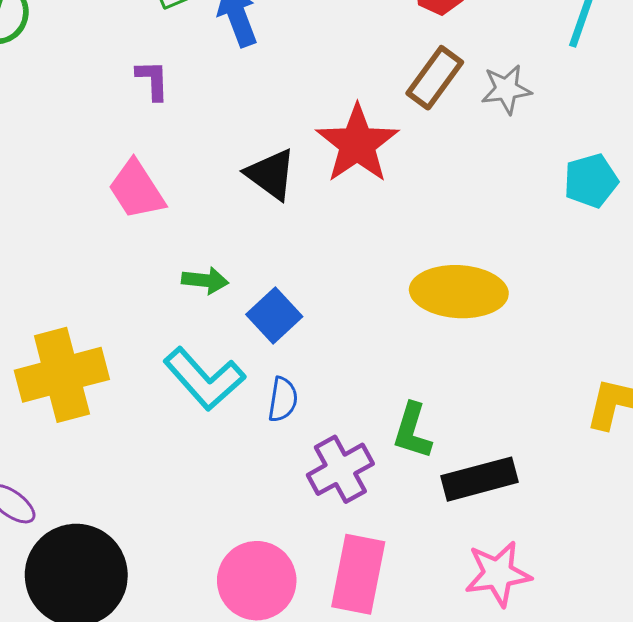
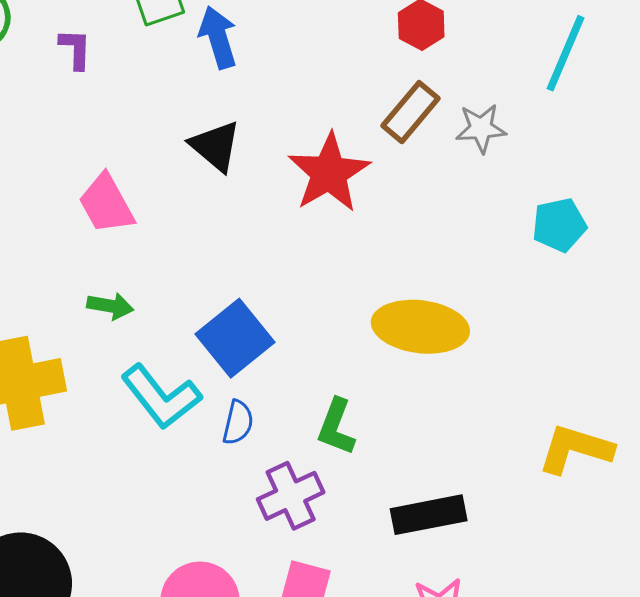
purple L-shape: (153, 80) -> (75, 49), moved
black triangle: (271, 174) -> (215, 146), moved
green arrow: (205, 280) -> (110, 306), moved
blue square: (274, 315) -> (235, 338), size x1.4
green L-shape: (412, 431) -> (336, 427), moved

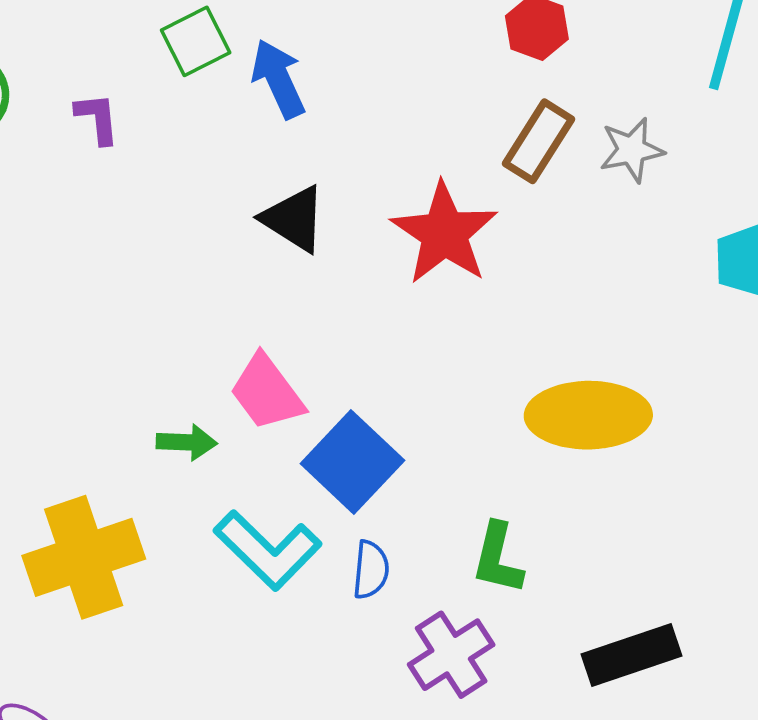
pink trapezoid: (106, 204) -> (267, 392), moved

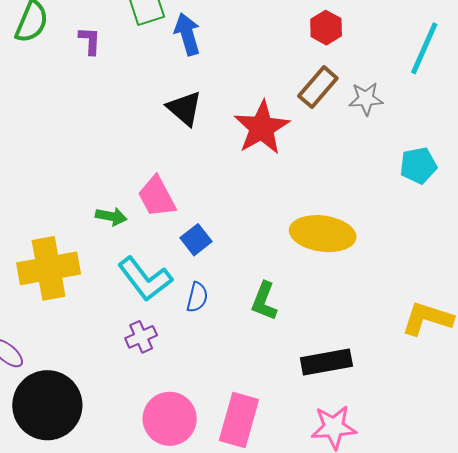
blue square: (352, 462) -> (196, 240), size x0.6
purple cross: (451, 655) -> (141, 337), moved, size x0.7

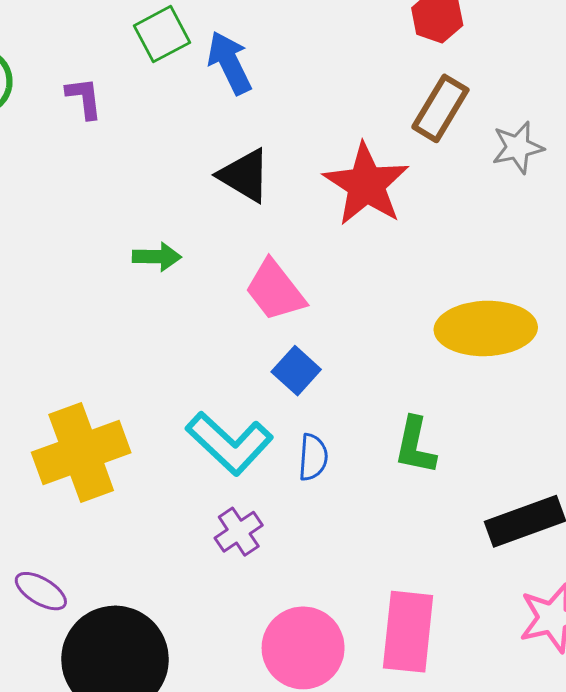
gray star: (366, 99) -> (518, 147), moved
pink trapezoid: (157, 197) -> (275, 290), moved
green arrow: (111, 216) -> (157, 257), moved

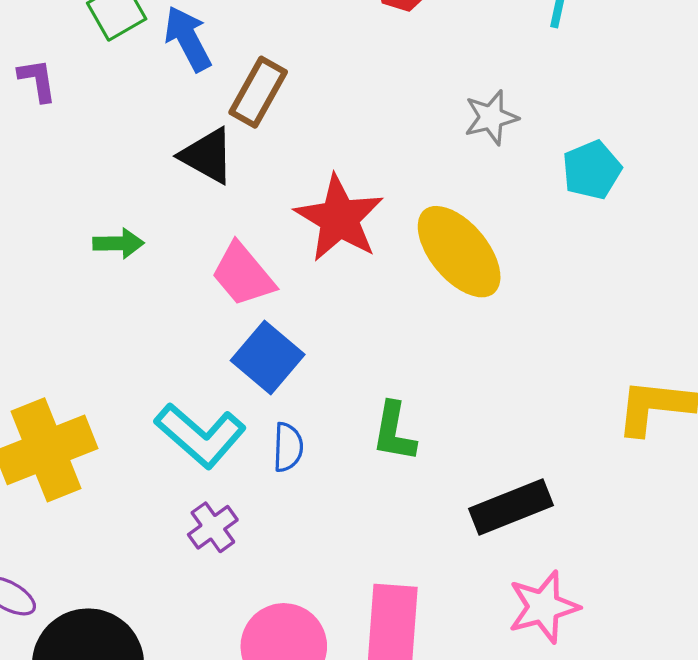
brown rectangle: (440, 108) -> (258, 92), moved
red star: (366, 184) -> (339, 218), moved
yellow ellipse: (486, 328) -> (459, 252), moved, turned 54
blue square: (296, 371) -> (268, 358), size x1.4

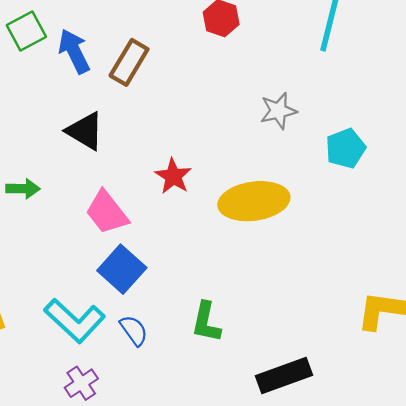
brown rectangle: (258, 92) -> (129, 62), moved
red star: (339, 218) -> (173, 176), size x0.6
yellow ellipse: (459, 252) -> (254, 201), turned -60
blue semicircle: (288, 447) -> (134, 330), turned -40

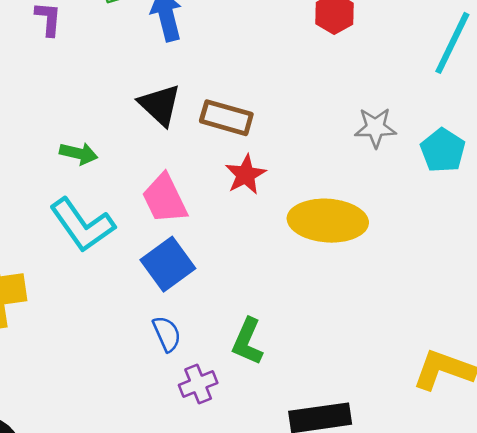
brown rectangle: (129, 62) -> (226, 118), moved, turned 63
cyan pentagon: (346, 148) -> (443, 150), moved, turned -30
cyan L-shape: (75, 321) -> (82, 225), moved
purple cross: (81, 383) -> (198, 384), moved

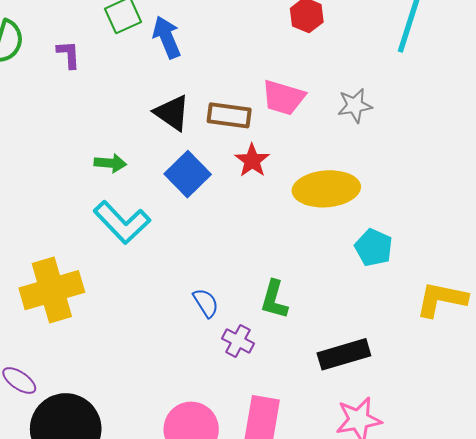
cyan pentagon: (443, 150) -> (374, 248), moved
pink trapezoid: (165, 199) -> (283, 98), moved, turned -39
blue square: (168, 264) -> (188, 174), moved
purple cross: (198, 384) -> (238, 341), turned -32

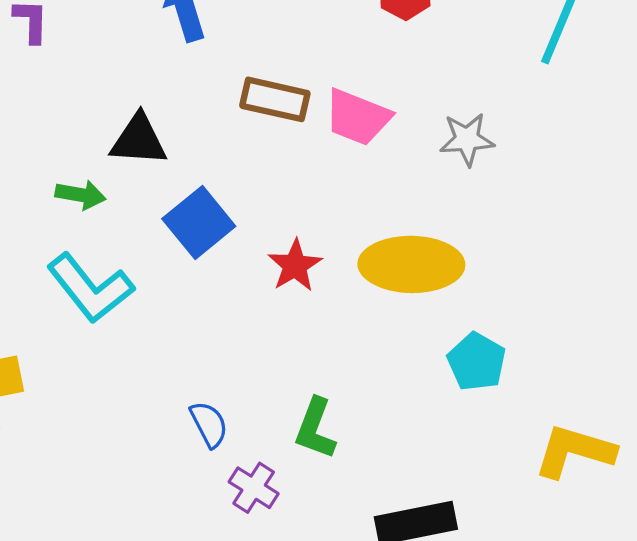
black triangle: (172, 113) -> (139, 140), moved, turned -36
brown rectangle: (229, 115) -> (275, 99), moved
red star: (252, 161) -> (295, 266), moved

